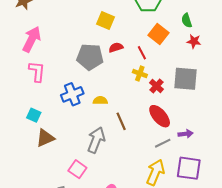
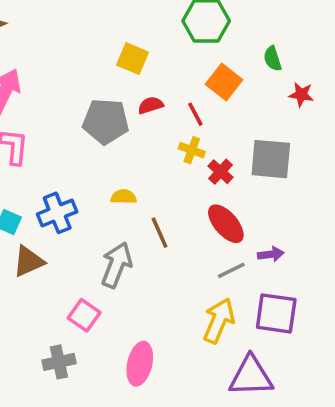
red star: (194, 41) -> (301, 94), moved
blue cross: (72, 94) -> (57, 213), moved

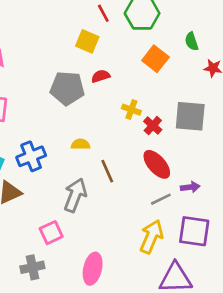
red line: (195, 114) -> (103, 13), moved
pink square: (84, 315) -> (51, 233), turned 30

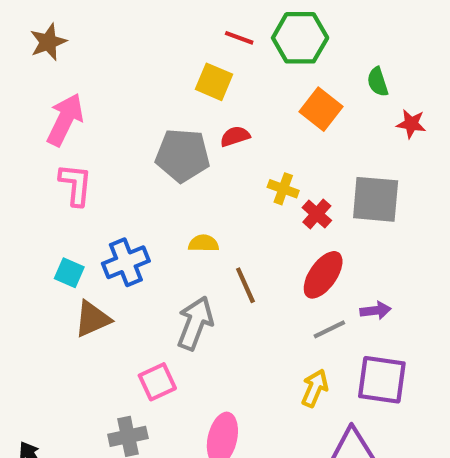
red line: (103, 13) -> (239, 38), turned -42
red ellipse: (157, 164) -> (323, 275), turned 76
yellow arrow: (151, 237) -> (315, 388), size x0.7

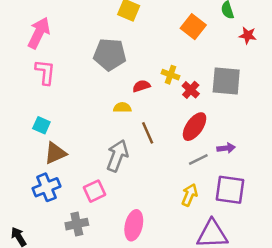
red semicircle: (235, 136) -> (141, 86), moved
blue cross: (126, 262) -> (46, 187), moved

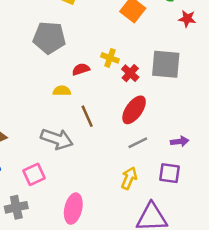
purple arrow: (226, 148) -> (180, 141), moved
gray arrow: (117, 156) -> (57, 139), turned 88
purple square: (230, 190) -> (169, 173), size x0.7

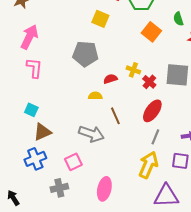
gray line: (138, 143) -> (155, 137), turned -42
yellow arrow: (129, 178) -> (148, 165), size x1.5

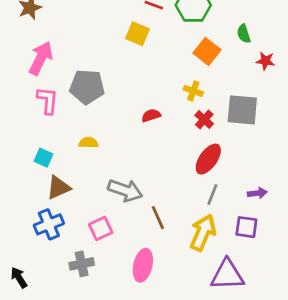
gray pentagon: (85, 54) -> (87, 87), moved
yellow cross: (133, 70) -> (193, 91), moved
yellow semicircle: (95, 96) -> (88, 143), moved
brown line: (115, 116) -> (158, 218), moved

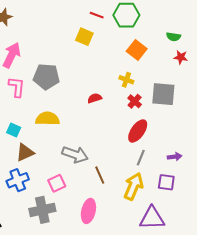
green semicircle: (244, 34) -> (174, 37), moved, turned -64
yellow semicircle: (88, 143) -> (47, 119), size x1.6
gray cross: (82, 264) -> (42, 210), size x1.4

